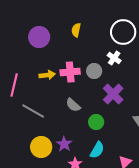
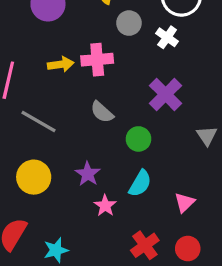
gray circle: (94, 71) -> (129, 23), moved
yellow circle: (41, 147) -> (34, 177), moved

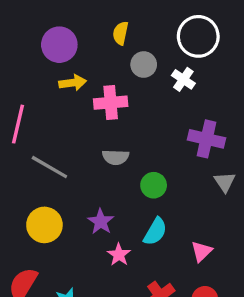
yellow arrow: (61, 64) -> (73, 83), moved
purple cross: (166, 94) -> (206, 139), moved, turned -32
gray semicircle: (102, 112) -> (116, 157), turned -40

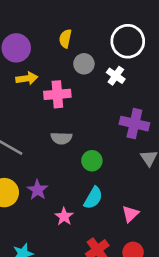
purple star: (101, 222) -> (37, 190), moved

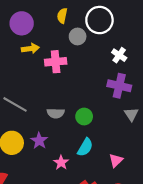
white circle: (128, 41) -> (99, 20), moved
white cross: (116, 76) -> (119, 55), moved
gray semicircle: (61, 138) -> (56, 113), moved

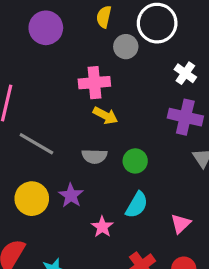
yellow arrow: (30, 49) -> (105, 116), moved, turned 35

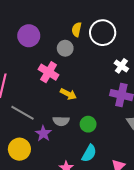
yellow semicircle: (104, 17) -> (77, 29), moved
gray circle: (126, 47) -> (65, 48), moved
pink cross: (94, 83) -> (49, 72), moved, turned 36
purple star: (71, 195) -> (43, 134), moved

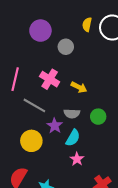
gray circle: (65, 48) -> (66, 47), moved
pink cross: (49, 72) -> (50, 79), moved
cyan semicircle: (89, 153) -> (73, 138), moved

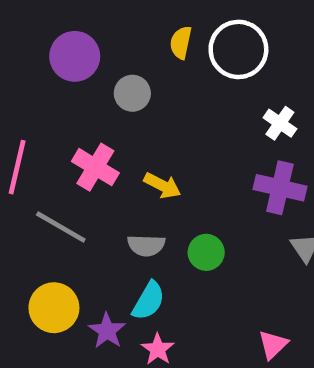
purple star: (55, 126) -> (107, 331), moved

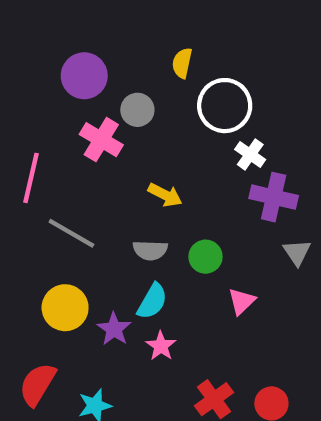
white circle: (238, 49) -> (225, 106), moved
white cross: (280, 123) -> (250, 154), moved
pink cross: (95, 167) -> (101, 140), moved
pink triangle: (273, 345) -> (242, 301), moved

